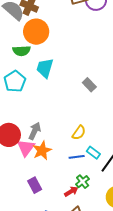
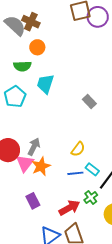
orange circle: (36, 32) -> (37, 47), size x0.6
green cross: (83, 182) -> (91, 198), moved
red arrow: (71, 191) -> (69, 208), size x1.5

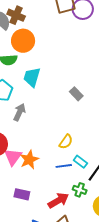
orange circle: (37, 47) -> (23, 41), size x1.5
gray arrow: (34, 147) -> (19, 112), moved
green cross: (91, 198) -> (80, 190), turned -32
purple rectangle: (33, 201) -> (22, 194), turned -49

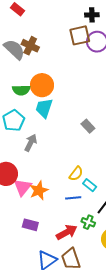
orange circle: (23, 41) -> (42, 85), moved
cyan rectangle: (80, 162) -> (90, 185), moved

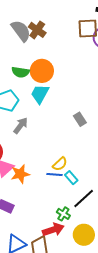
blue line: (73, 198) -> (54, 174), moved
red arrow: (67, 232) -> (53, 230), moved

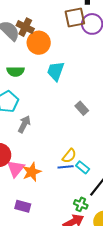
orange circle: (42, 71) -> (39, 43), moved
cyan trapezoid: (40, 94) -> (56, 71), moved

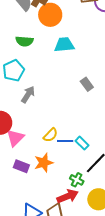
cyan trapezoid: (56, 71) -> (64, 45), turned 60
yellow semicircle: (69, 156) -> (50, 135), moved
orange star: (32, 172) -> (44, 163), moved
purple rectangle: (23, 206) -> (21, 166), moved

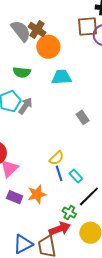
gray arrow: (28, 95) -> (26, 106), moved
yellow semicircle: (50, 135) -> (57, 158), moved
blue line: (65, 141) -> (59, 173), turned 70

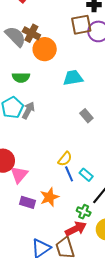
cyan trapezoid: (61, 77) -> (73, 78), moved

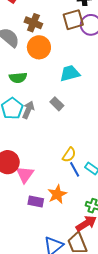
brown cross: (31, 33) -> (33, 23), moved
gray rectangle: (86, 116) -> (57, 104), moved

